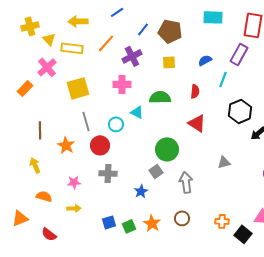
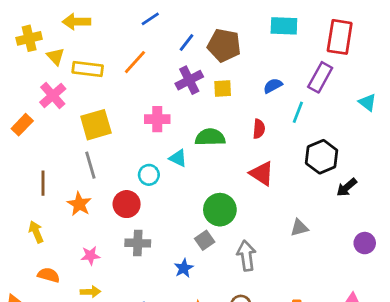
yellow arrow: (78, 21) -> (76, 22), moved
purple cross: (132, 56) -> (189, 80), moved
gray line: (86, 121) -> (90, 165), moved

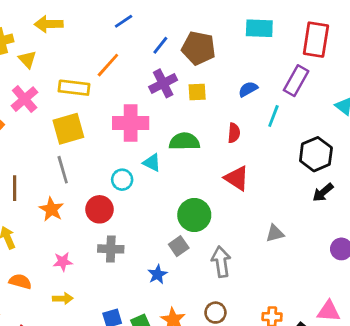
yellow rectangle: (88, 69) -> (74, 88), moved
pink cross: (157, 119) -> (131, 123), size x1.4
black hexagon: (322, 157) -> (316, 154), moved

